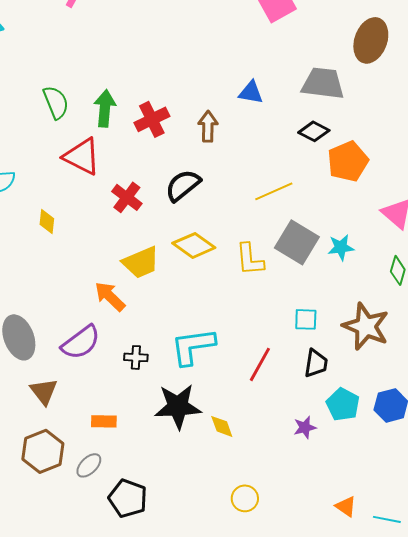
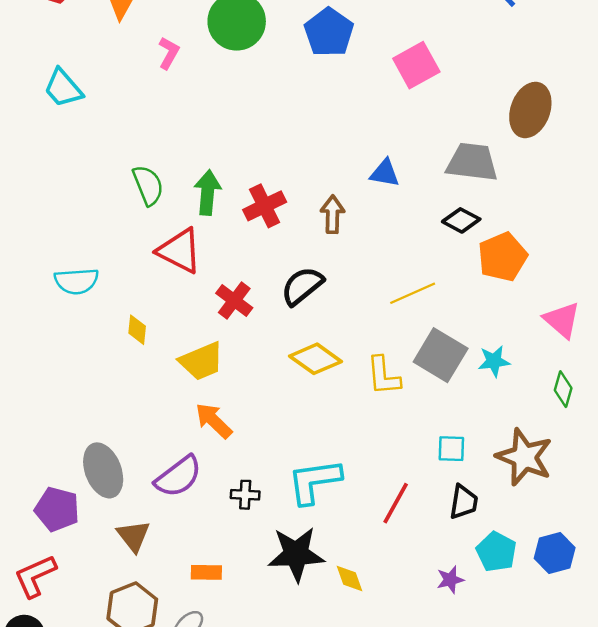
yellow trapezoid: (141, 262) -> (201, 361), moved

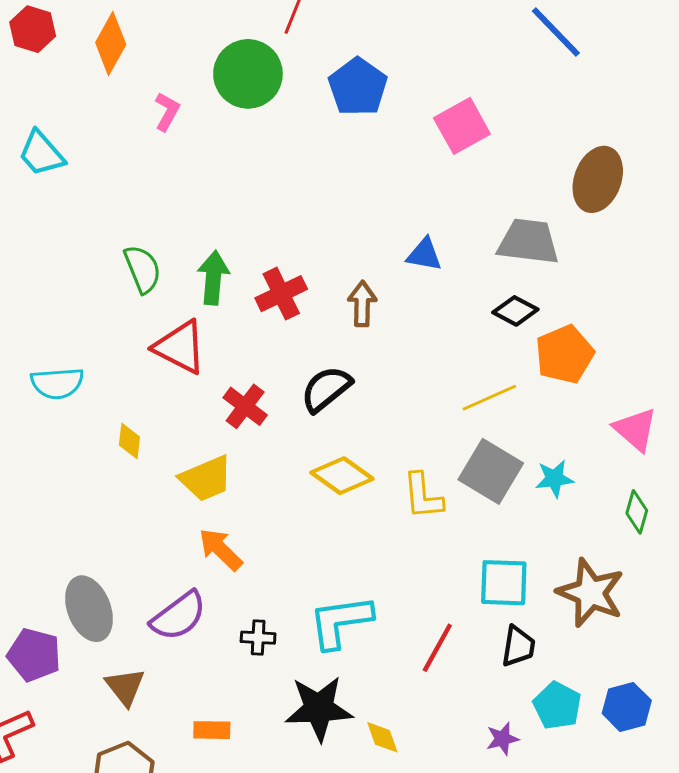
yellow line: (413, 293) -> (489, 398), moved
cyan square: (451, 449) -> (504, 583), size x1.5

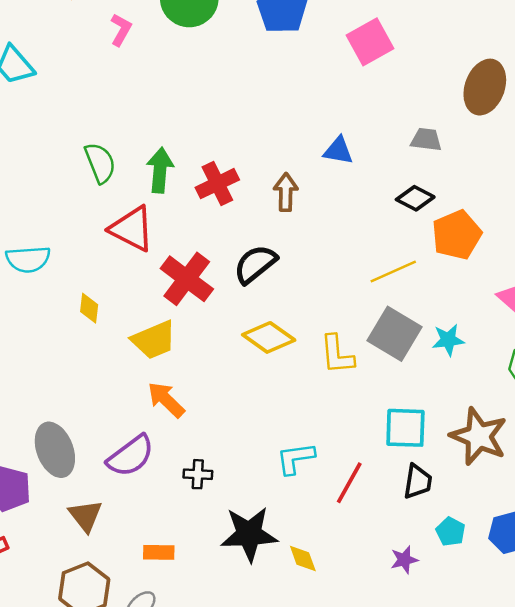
gray trapezoid: (528, 242) -> (426, 140), size x0.6
red cross: (245, 406) -> (187, 279), size x1.4
cyan L-shape: (340, 622) -> (296, 458), moved, size x0.7
cyan pentagon: (557, 706) -> (451, 532), size x0.7

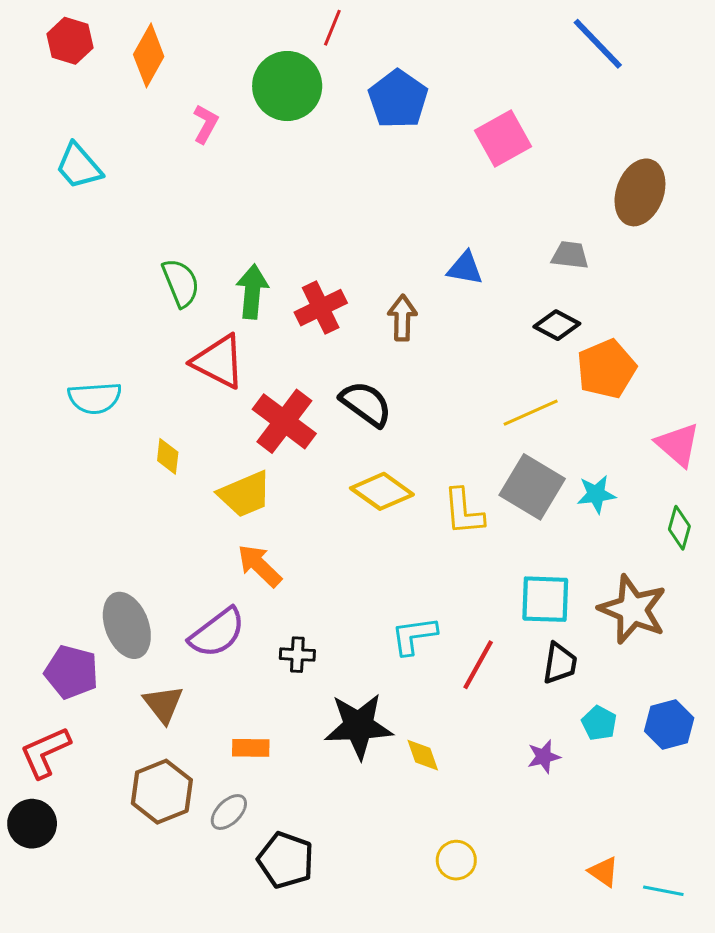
black semicircle: (255, 264) -> (366, 404), turned 75

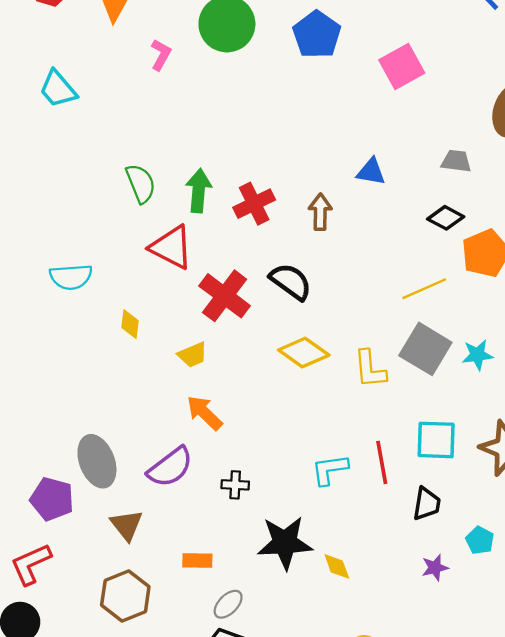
yellow trapezoid: (245, 494) -> (193, 355), size x0.7
black trapezoid: (560, 663) -> (427, 504), moved
red line: (478, 665) -> (382, 462), moved, turned -39
gray ellipse: (229, 812) -> (228, 604), moved

